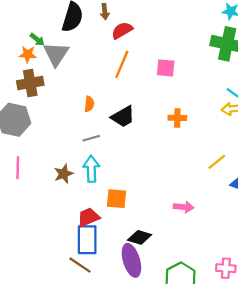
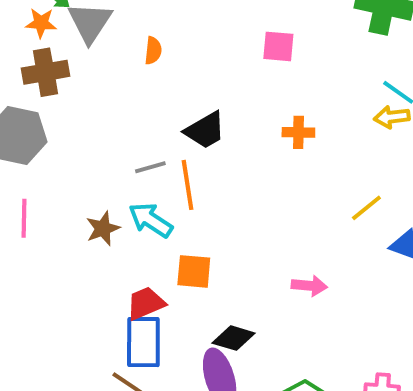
orange line: (122, 64) -> (188, 185), moved, turned -32
orange semicircle: (89, 104) -> (153, 51), moved
cyan arrow: (91, 169) -> (151, 220), turned -55

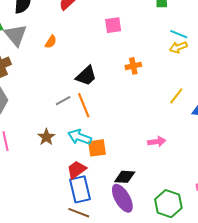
orange semicircle: (153, 51) -> (51, 42), turned 40
cyan arrow: (151, 220) -> (80, 137), moved

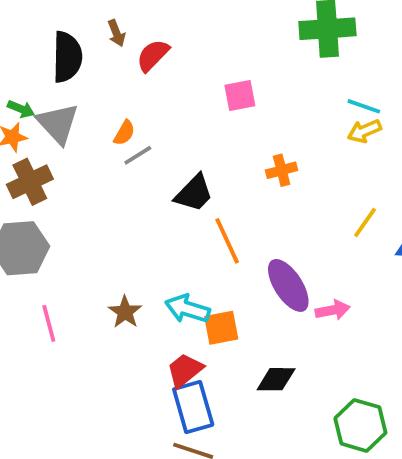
gray line: (63, 101) -> (138, 155), moved
orange line: (84, 105) -> (227, 241), moved
purple ellipse: (122, 198) -> (288, 285), moved

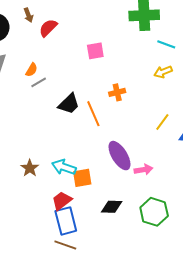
cyan line: (364, 106) -> (166, 44), moved
orange line: (227, 241) -> (93, 114), moved
green hexagon: (360, 425) -> (154, 212), moved

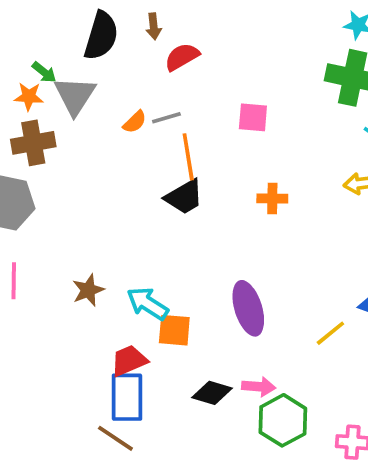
gray line: (39, 82) -> (166, 118), moved
orange line: (93, 114) -> (188, 157), moved
yellow line: (162, 122) -> (330, 333), moved
pink arrow: (144, 170) -> (259, 387), moved

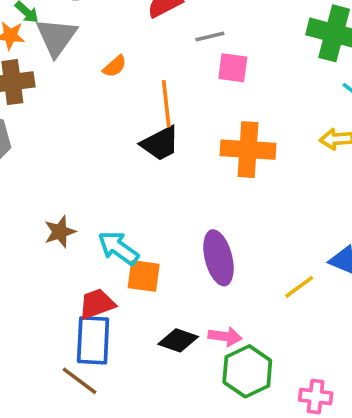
gray line: (166, 118) -> (210, 36), moved
orange cross: (272, 198) -> (248, 150), size x1.8

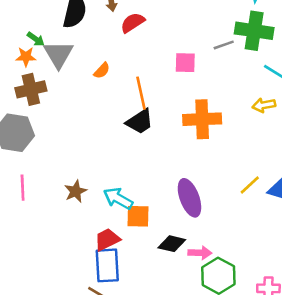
gray line: (210, 36) -> (224, 45), moved
yellow line: (299, 287) -> (250, 185), moved
black diamond: (178, 340) -> (172, 244), moved

